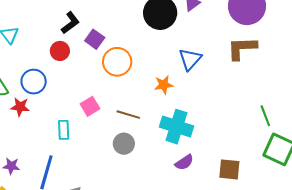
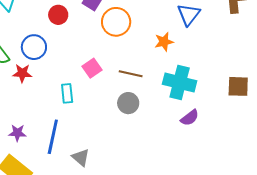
brown square: (229, 169) -> (238, 86), moved

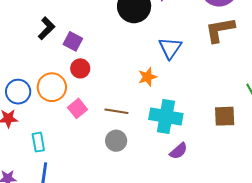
red circle: (58, 15) -> (80, 68), moved
orange circle: (116, 22) -> (52, 87), moved
cyan rectangle: (67, 93) -> (38, 142), moved

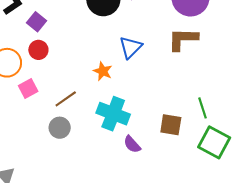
orange star: (147, 77) -> (103, 71), turned 30
brown line: (116, 111) -> (66, 99), turned -55
purple semicircle: (179, 151) -> (132, 144), moved, turned 78

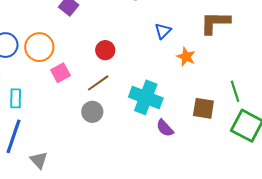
blue triangle: (131, 47) -> (163, 31), size x0.7
red circle: (38, 50) -> (105, 50), moved
orange star: (103, 71) -> (186, 57), moved

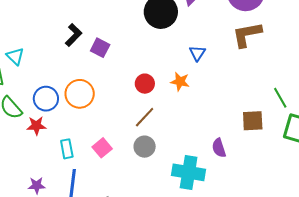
orange star: (186, 57) -> (180, 82), moved
pink square: (60, 73) -> (102, 148), moved
cyan cross: (146, 97) -> (189, 172), moved
purple semicircle: (165, 128) -> (219, 148), turned 36

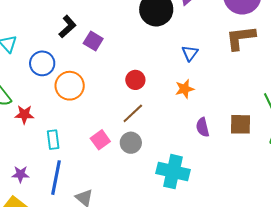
orange star: (180, 82) -> (185, 89), moved, turned -30
blue circle: (46, 99) -> (42, 63), moved
pink square: (102, 148) -> (100, 140), moved
purple semicircle: (219, 148) -> (203, 127), moved

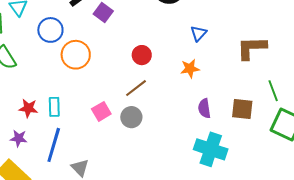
brown L-shape: (241, 38) -> (252, 48), moved
red star: (24, 115) -> (28, 108), moved
cyan cross: (173, 172) -> (211, 149), moved

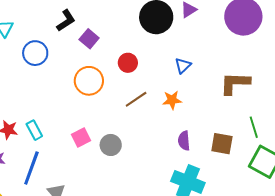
orange circle: (76, 55) -> (89, 81), moved
red circle: (142, 55) -> (128, 63), moved
brown line: (136, 88) -> (136, 99), moved
cyan rectangle: (54, 107) -> (34, 130), turned -30

